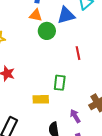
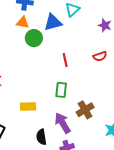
green rectangle: (60, 83) -> (61, 90), moved
purple arrow: (75, 116) -> (63, 123), size x1.5

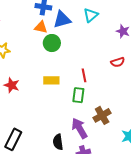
blue triangle: (53, 22) -> (62, 20), moved
red line: (65, 60) -> (84, 75), moved
yellow rectangle: (28, 107) -> (51, 80), moved

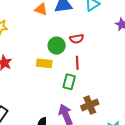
green circle: (52, 43) -> (57, 46), moved
red semicircle: (118, 62) -> (77, 39), moved

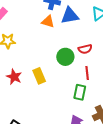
yellow rectangle: (44, 63) -> (39, 76), moved, turned 63

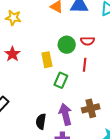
yellow rectangle: (39, 76) -> (47, 60), moved
green rectangle: (80, 92) -> (61, 80), moved

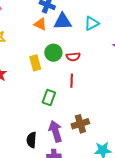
green circle: (67, 45) -> (53, 53), moved
yellow rectangle: (47, 60) -> (35, 63), moved

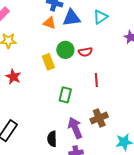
red line: (72, 81) -> (96, 80), moved

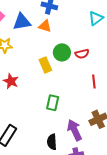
blue triangle: (72, 18) -> (22, 22), moved
green rectangle: (65, 95) -> (53, 103), moved

